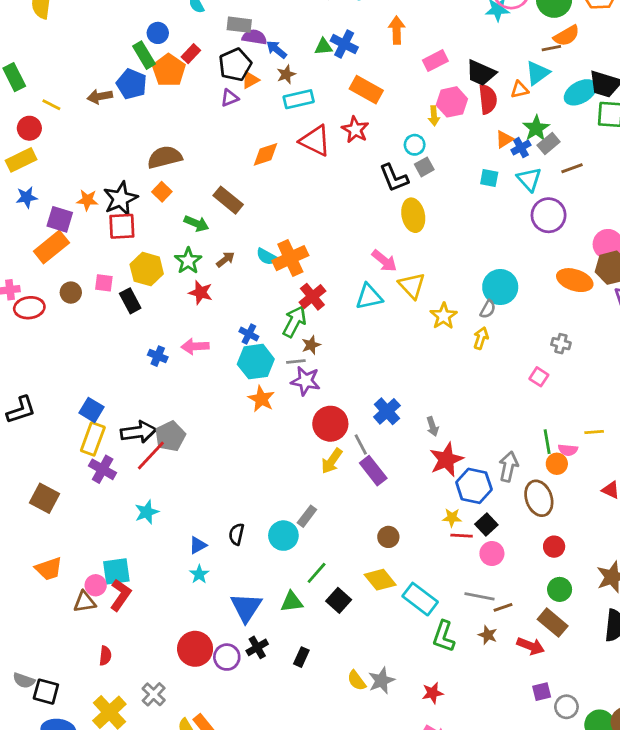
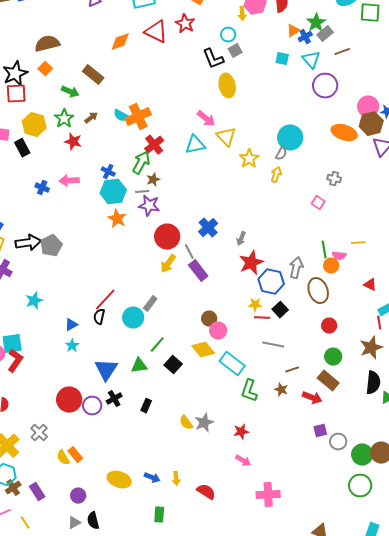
gray arrow: (433, 426) -> (241, 239), turned 40
red line: (151, 455) -> (105, 300), moved
pink circle: (492, 554) -> (218, 331), moved
gray line: (479, 596) -> (273, 345), moved

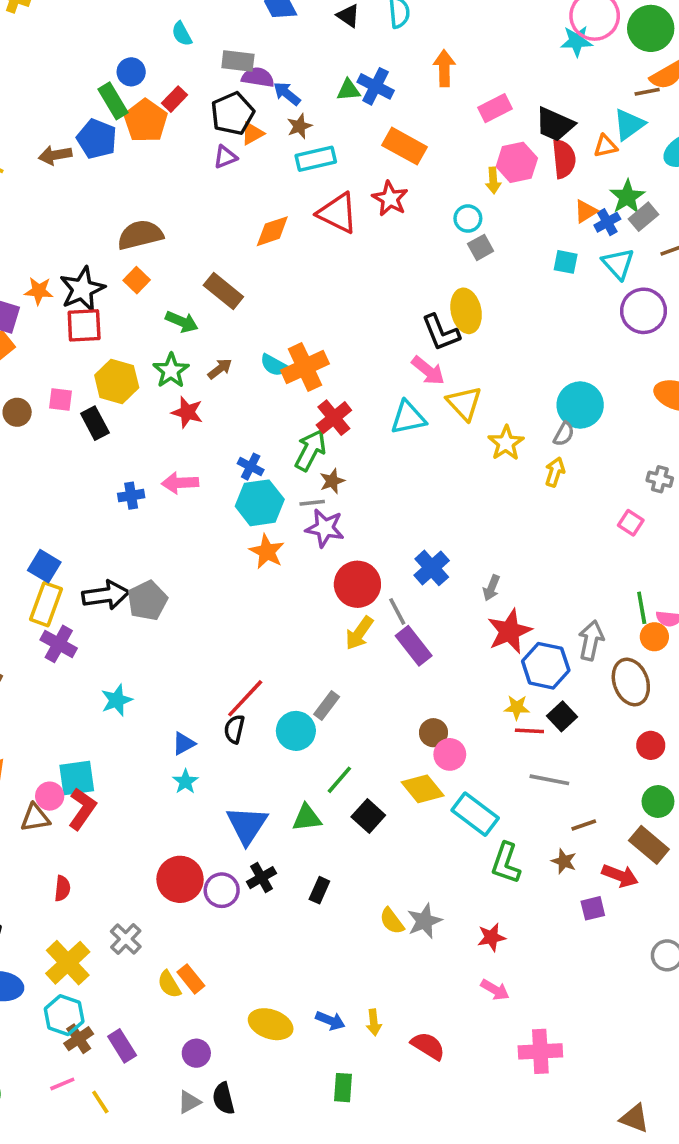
black L-shape: (213, 59) -> (441, 333), moved
blue cross: (42, 188) -> (131, 496), turned -32
purple square: (320, 431) -> (593, 908), moved

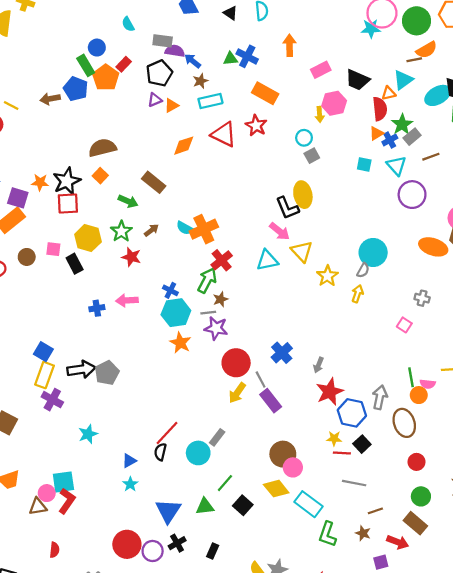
orange triangle: (252, 133) -> (171, 105), moved
red semicircle: (564, 159) -> (380, 109), moved
brown circle: (433, 733) -> (283, 454), size x1.5

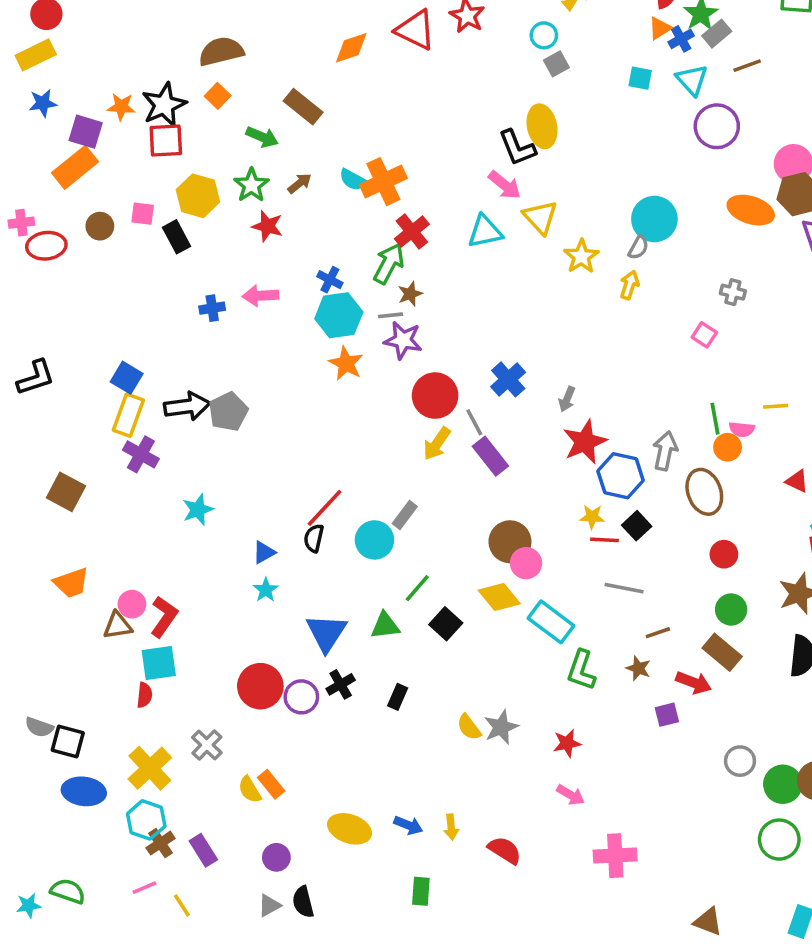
cyan square: (63, 482) -> (159, 663), moved

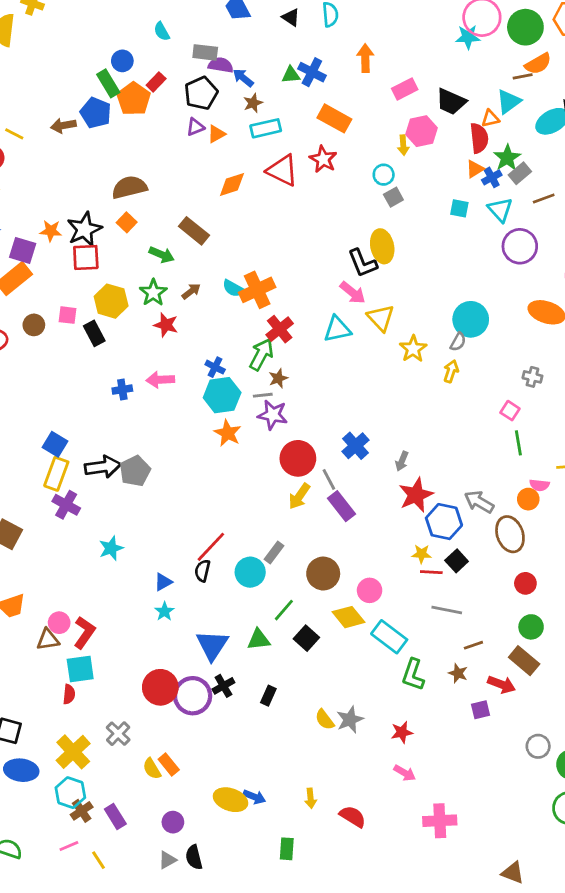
green line: (715, 419) -> (518, 443), moved
gray arrow: (665, 451) -> (479, 502), turned -72
brown circle: (510, 542) -> (323, 574), moved
purple circle: (301, 697) -> (193, 696), size x1.4
blue arrow: (408, 825) -> (254, 797), moved

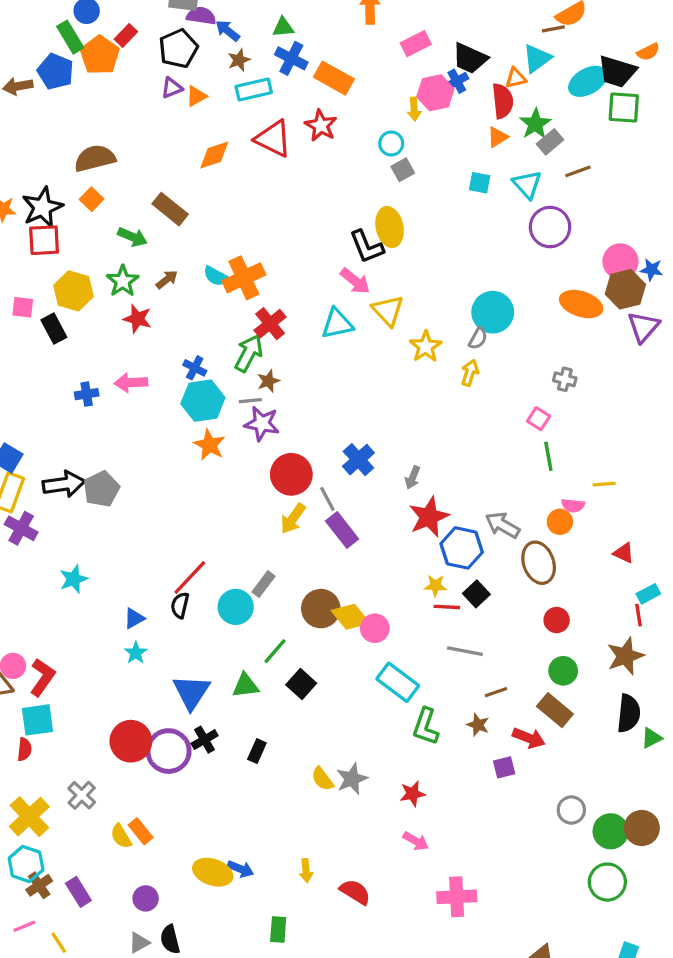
blue cross: (312, 72) -> (291, 58), moved
blue cross: (492, 177) -> (457, 81), moved
yellow diamond: (348, 617) -> (350, 617), moved

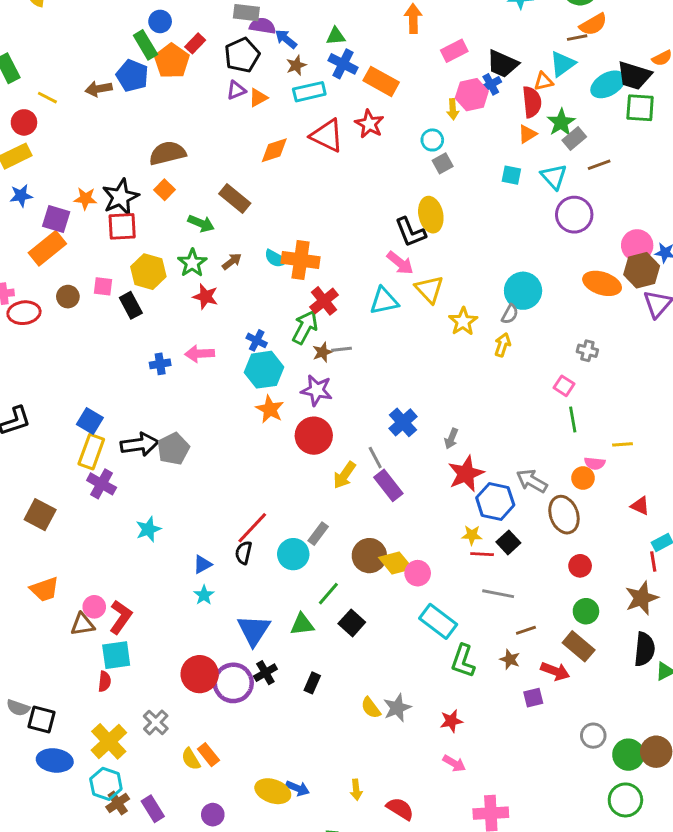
orange cross: (244, 278) -> (301, 260), turned 33
gray line: (250, 401) -> (342, 349), moved
red circle: (291, 474) -> (314, 436), moved

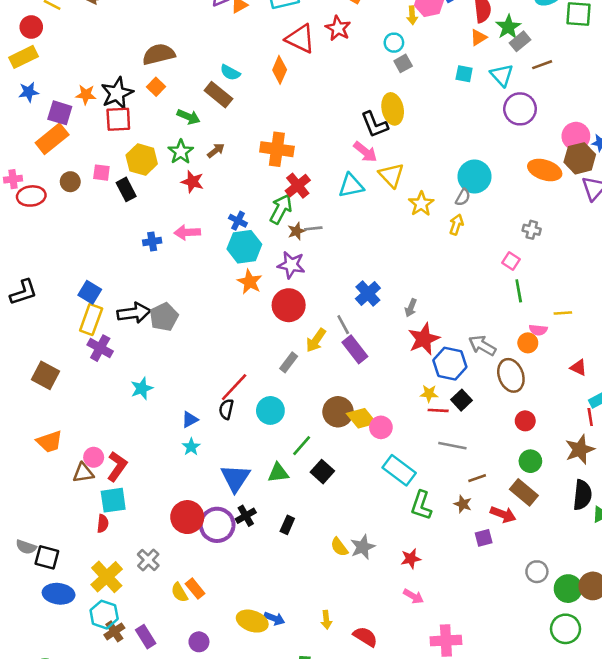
orange diamond: (274, 150) -> (280, 70), moved, turned -48
cyan semicircle: (276, 259) -> (230, 72), moved
gray rectangle: (318, 534) -> (289, 362), moved

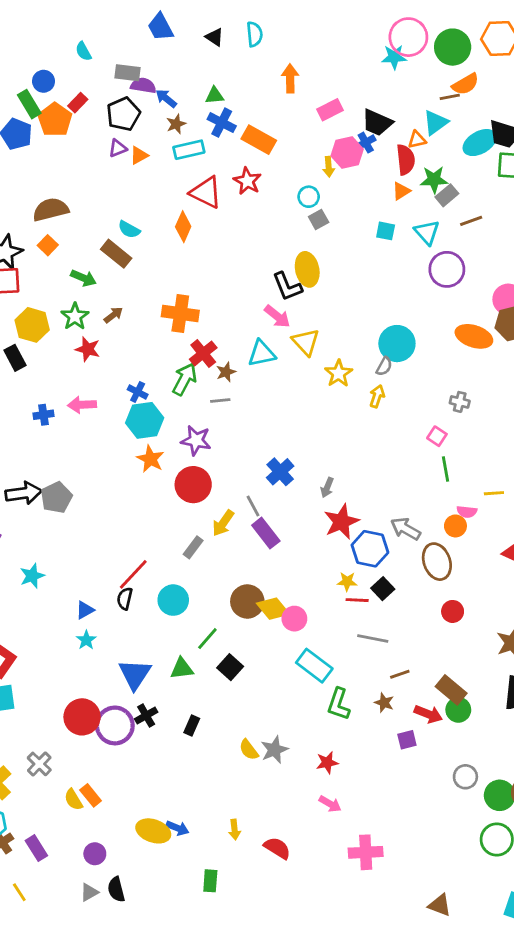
green star: (508, 27) -> (434, 180), turned 30
brown star: (296, 231) -> (226, 372), moved
green circle: (530, 461) -> (458, 710), moved

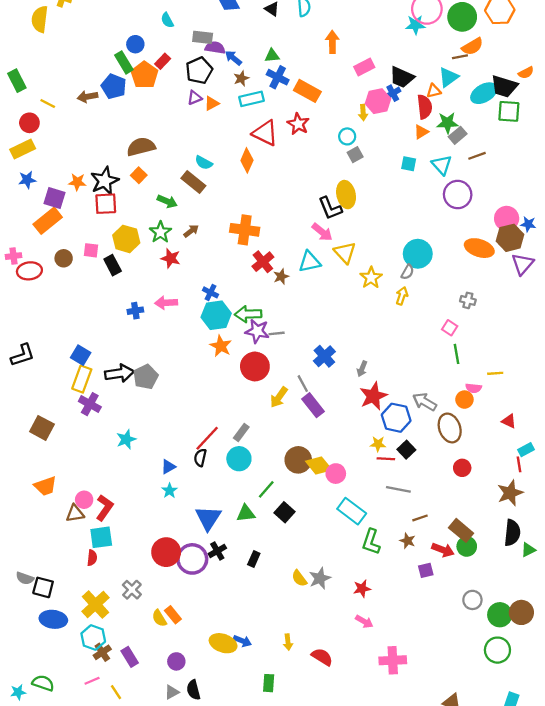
green arrow: (185, 379) -> (248, 314), moved, turned -120
gray line: (220, 401) -> (277, 333), moved
gray rectangle: (193, 547) -> (241, 433), moved

